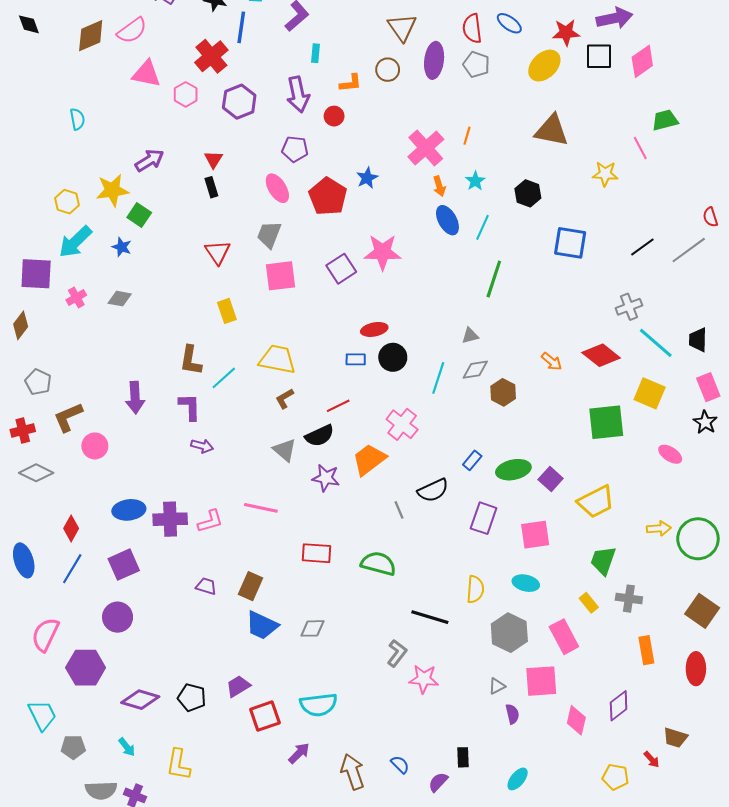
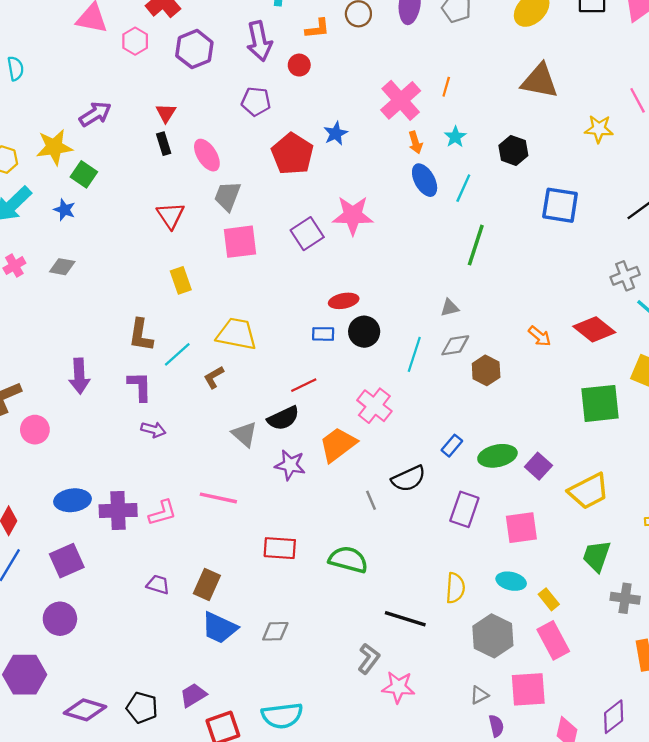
pink ellipse: (277, 188) -> (207, 155), moved
brown L-shape: (285, 399) -> (214, 377), moved
yellow rectangle: (589, 603) -> (549, 599), moved

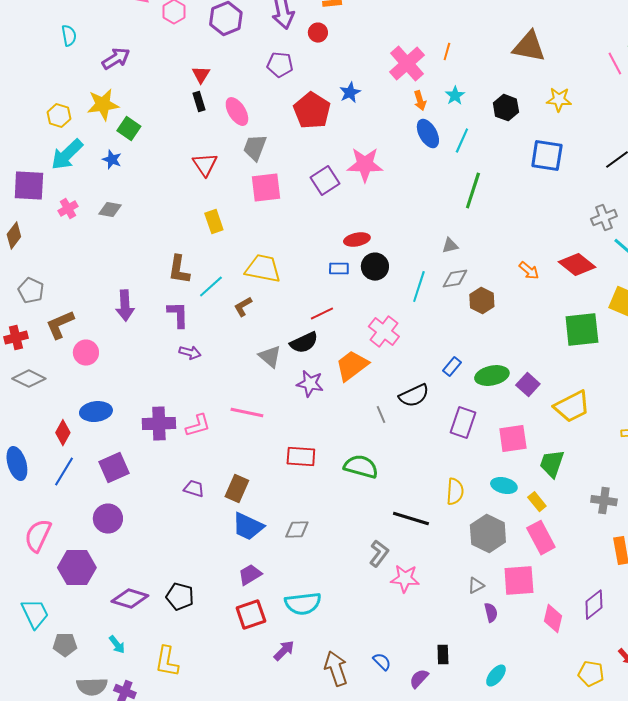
purple arrow: (95, 114) -> (116, 59), moved
yellow star: (599, 129) -> (559, 100), moved
blue ellipse: (72, 500) -> (96, 412), moved
green trapezoid: (597, 556) -> (552, 464), moved
purple trapezoid: (193, 695) -> (250, 575), moved

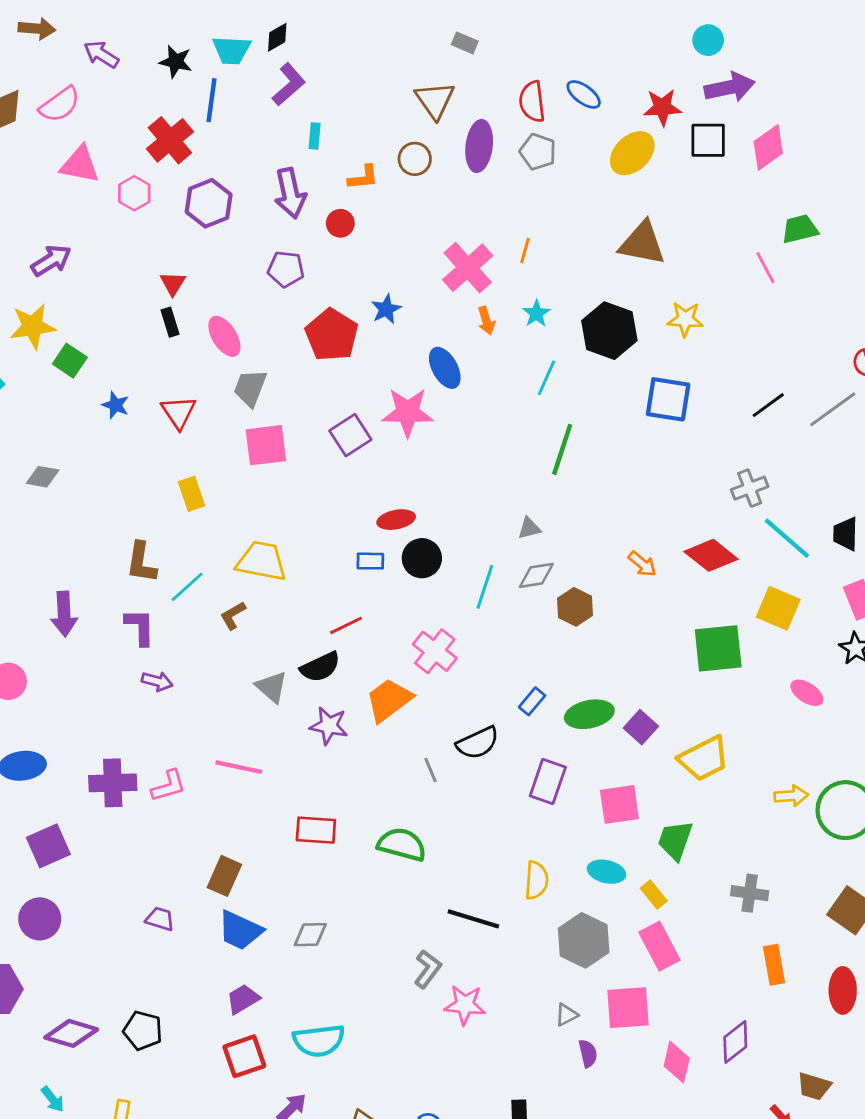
black hexagon: (506, 108) -> (609, 331), size x1.5
blue ellipse: (428, 134) -> (445, 368), moved
blue star: (112, 160) -> (116, 405), moved
purple trapezoid: (194, 489) -> (160, 919), moved

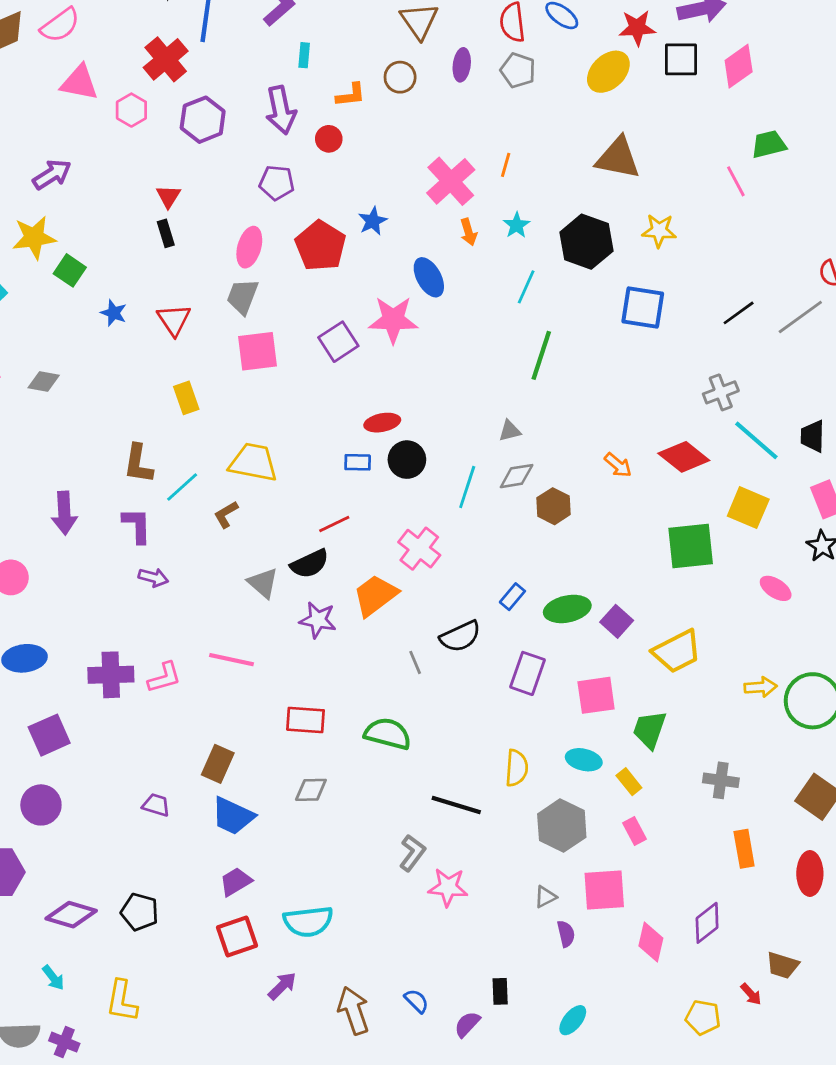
purple ellipse: (479, 146) -> (462, 65), size x0.7
pink ellipse: (224, 336) -> (249, 247), moved, turned 48
gray diamond: (310, 935) -> (311, 790), moved
pink rectangle: (659, 946) -> (634, 831), size x0.6

